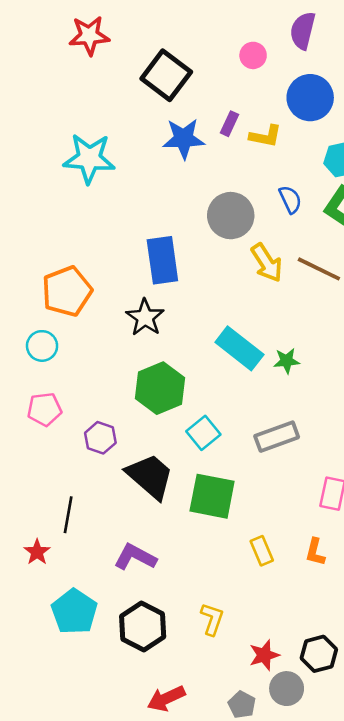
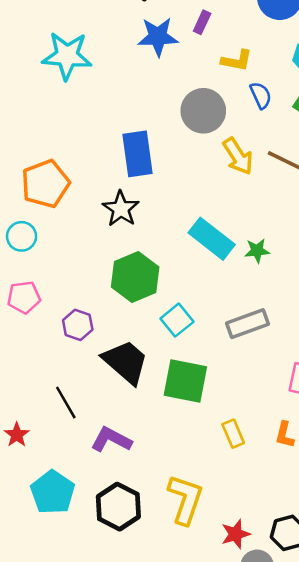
yellow L-shape: (265, 136) -> (237, 61), moved
black line: (68, 515) -> (66, 403), moved, turned -40
yellow L-shape: (212, 619) -> (185, 499), size x1.6

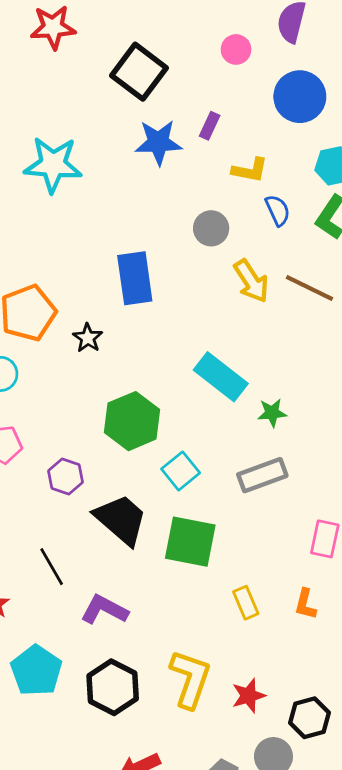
gray circle: (203, 111) -> (211, 228), size x0.7
black star: (121, 209) -> (88, 338), moved, size x0.7
green star: (257, 251) -> (272, 413), moved
red star: (236, 534) -> (249, 696), moved

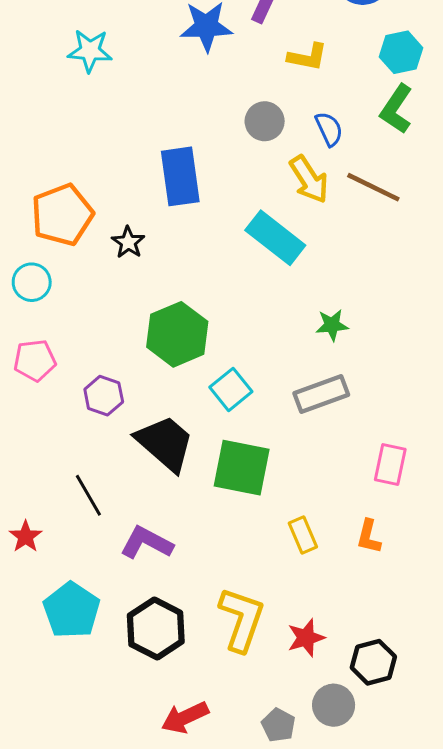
cyan star: (53, 165) -> (90, 51), size x0.7
blue semicircle: (278, 210) -> (329, 129), moved
cyan rectangle: (221, 377) -> (275, 238), moved

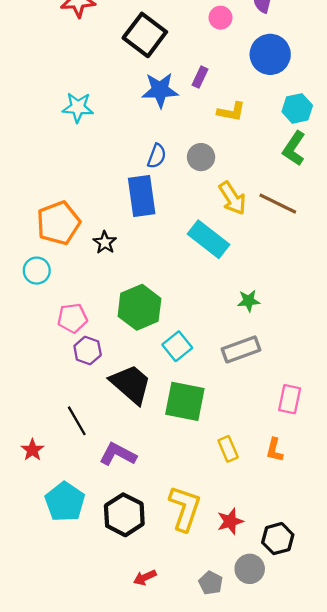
blue semicircle: (329, 129) -> (157, 156), moved, turned 45
pink pentagon: (35, 360) -> (72, 318), moved
red arrow: (185, 717) -> (145, 577), size x0.7

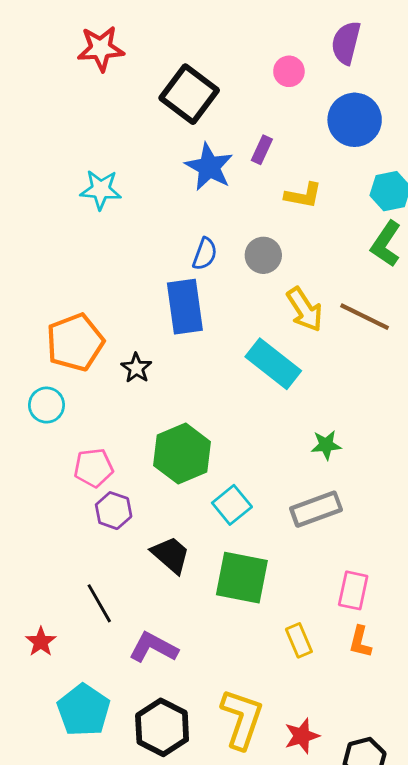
blue star: (160, 90) -> (209, 167), turned 30
black trapezoid: (131, 384) -> (171, 555), size x0.7
pink rectangle: (290, 399) -> (353, 590), moved

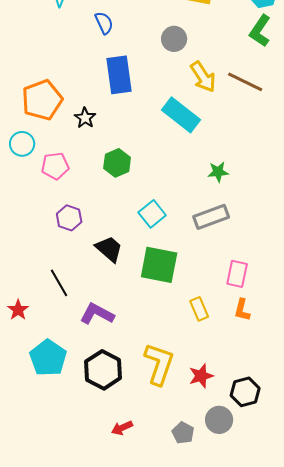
blue semicircle: (205, 254) -> (104, 23), moved, turned -45
green hexagon: (182, 454) -> (117, 163), moved, size x0.7
pink pentagon: (94, 468) -> (55, 166), moved

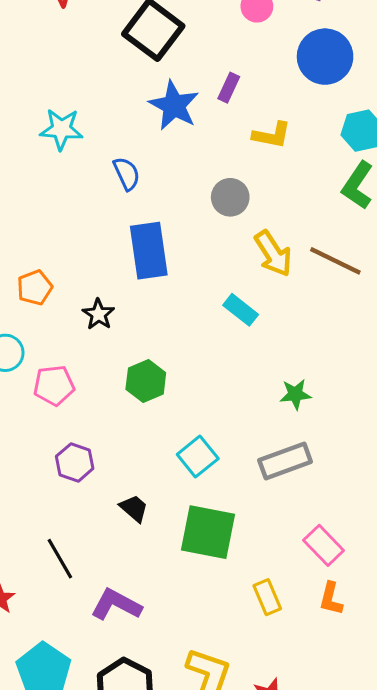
orange pentagon: (42, 100) -> (35, 288), size x0.6
cyan rectangle: (181, 115) -> (241, 310), size x0.6
black trapezoid: (109, 249) -> (134, 508), size x0.7
pink rectangle: (237, 274) -> (324, 545), turned -56

